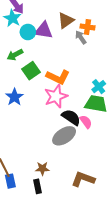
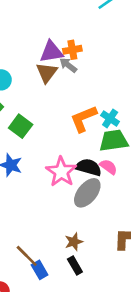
brown triangle: (66, 20) -> (47, 73), moved
purple triangle: (44, 30) -> (51, 52), moved
orange L-shape: (58, 77) -> (83, 119), moved, turned 150
pink star: (56, 96) -> (61, 172), moved

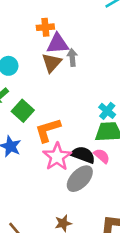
orange cross: (72, 50) -> (45, 27), moved
gray arrow: (68, 65) -> (72, 58), turned 42
orange L-shape: (83, 119) -> (48, 130), moved

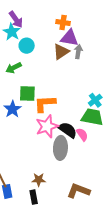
green square: (23, 111) -> (27, 93), moved, turned 36
gray ellipse: (80, 179) -> (60, 148), turned -55

